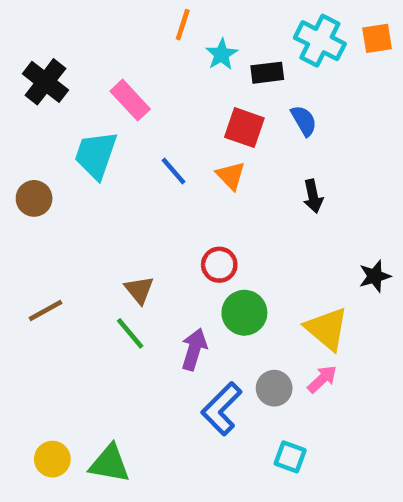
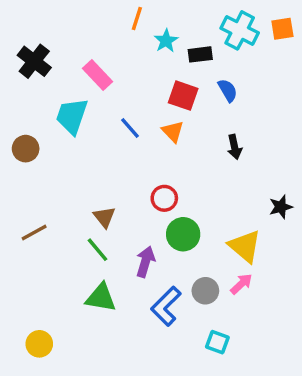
green triangle: (109, 464) -> (101, 298), moved

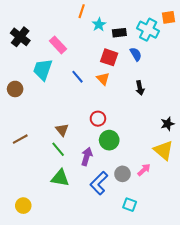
cyan cross: (240, 30) -> (148, 30), moved
yellow triangle: (245, 246) -> (163, 150), moved

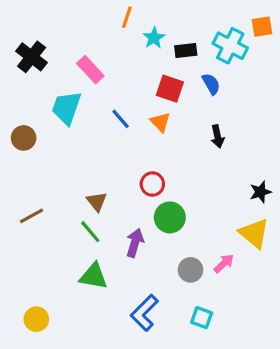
blue L-shape: (99, 183) -> (144, 313), moved

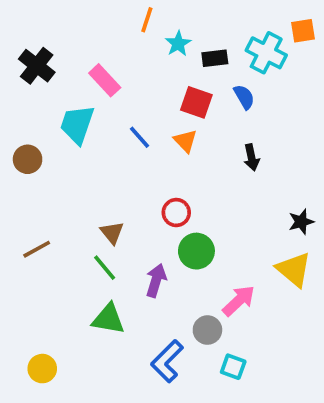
pink arrow: (224, 264) -> (239, 301), moved, size x1.4
gray circle: (190, 270) -> (207, 330), moved

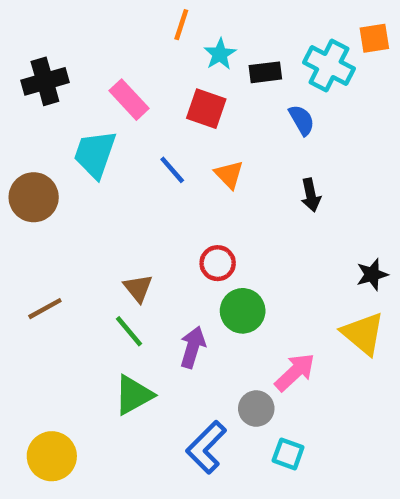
black cross: (37, 66) -> (45, 81), turned 36
red square: (196, 102) -> (206, 109), moved
brown circle: (28, 159) -> (34, 197), size x1.4
green triangle: (108, 319) -> (134, 395), turned -39
yellow circle: (42, 369) -> (52, 456), size x1.4

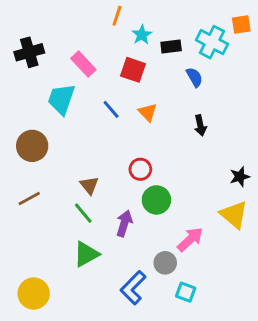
brown circle: (34, 197) -> (32, 146), moved

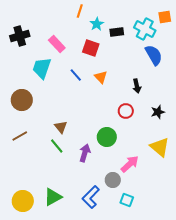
blue semicircle: (194, 77) -> (154, 55), moved, size x1.5
red circle: (140, 169) -> (126, 111), moved
black star: (240, 177) -> (158, 112), moved
green triangle: (86, 254) -> (53, 197), moved

